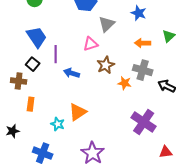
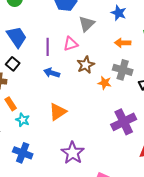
purple line: (56, 54) -> (48, 47), moved
orange rectangle: (31, 104) -> (11, 104), turned -40
purple cross: (144, 122) -> (124, 122), turned 30
cyan star: (58, 124) -> (23, 120), moved

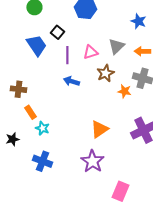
gray triangle: (87, 24) -> (116, 46), moved
black square: (13, 64) -> (57, 32), moved
orange triangle: (58, 112) -> (99, 129), moved

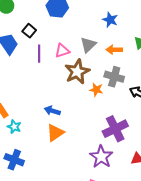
brown star: (105, 73) -> (77, 72), size x1.4
blue arrow: (71, 81) -> (52, 111), moved
orange triangle: (99, 129) -> (55, 133), moved
purple star: (92, 161) -> (101, 157), moved

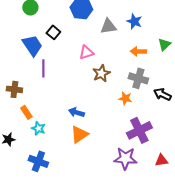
gray triangle: (88, 45) -> (108, 26), moved, turned 36
purple line: (39, 54) -> (43, 68), moved
brown star: (77, 72) -> (101, 73), size x0.7
orange star: (96, 90) -> (125, 98), moved
purple star: (101, 157) -> (125, 158), turned -30

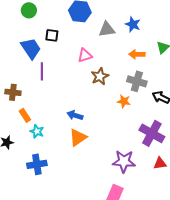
black square: (53, 32) -> (52, 35), turned -32
purple cross: (139, 130) -> (152, 133), moved, turned -35
blue cross: (38, 161) -> (37, 164), turned -30

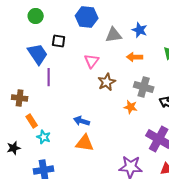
orange arrow: (137, 54) -> (135, 57), moved
pink triangle: (85, 55) -> (92, 61), turned -35
orange triangle: (78, 137) -> (85, 143), turned 42

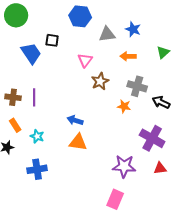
green circle: (36, 16) -> (16, 15), moved, size x1.5
purple line: (49, 77) -> (34, 97), moved
orange rectangle: (32, 121) -> (15, 125), moved

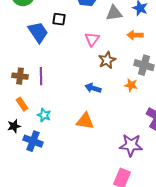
blue arrow: (75, 120) -> (93, 88), moved
blue cross: (37, 169) -> (33, 141), moved, turned 30

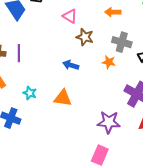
pink triangle: (92, 39) -> (70, 16), turned -35
brown star: (107, 60) -> (85, 37), turned -30
cyan star: (44, 115) -> (30, 93), moved

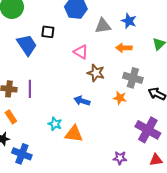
cyan star: (30, 93) -> (55, 124), moved
purple star: (109, 122) -> (120, 158), size x0.6

